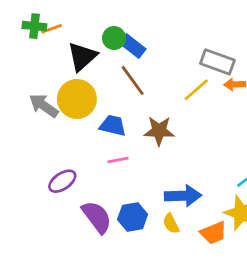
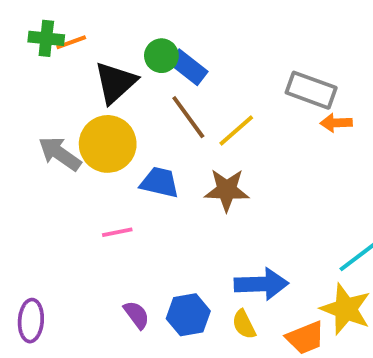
yellow line: (196, 90) -> (236, 131), moved
pink line: (118, 160) -> (117, 232), moved
purple ellipse: (62, 181) -> (31, 321), moved, turned -52
purple semicircle: (97, 217) -> (136, 315), size x0.6

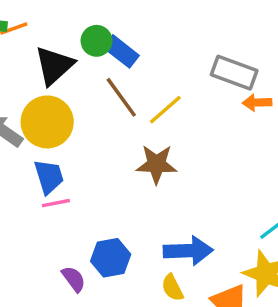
blue trapezoid: (160, 182) -> (49, 177), moved, turned 60
blue hexagon: (188, 315) -> (111, 258), moved

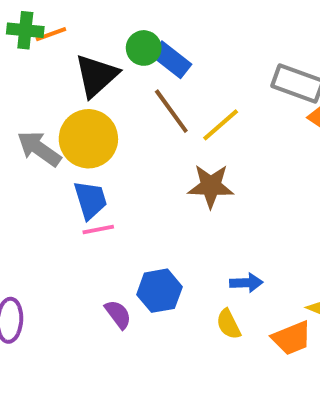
blue arrow: (188, 251) -> (246, 283), size x0.6

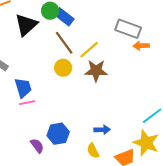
yellow circle: (88, 139) -> (63, 68), moved, size x0.6
brown star: (211, 186) -> (96, 71), moved

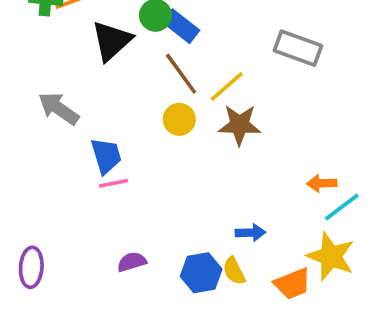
orange arrow: (141, 46) -> (322, 183), moved
blue hexagon: (58, 134) -> (201, 273), moved
purple semicircle: (37, 146) -> (132, 262), turned -70

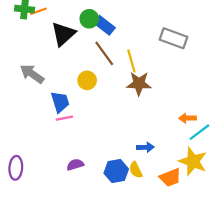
yellow line: (227, 86) -> (131, 61), turned -65
yellow circle: (179, 119) -> (87, 80), moved

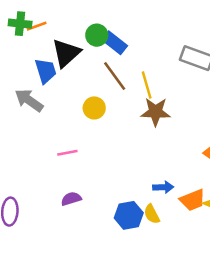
blue trapezoid: (60, 102) -> (46, 71), moved
purple semicircle: (75, 165) -> (71, 199), moved
orange trapezoid: (170, 178) -> (193, 200), moved

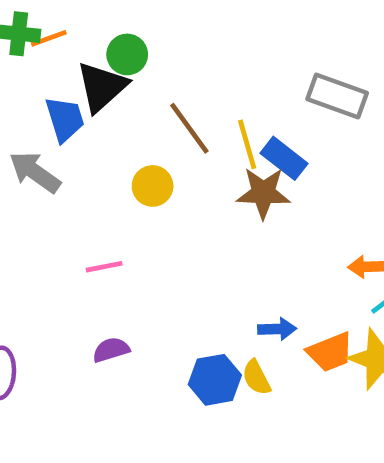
green circle: (97, 35) -> (127, 54), moved
blue rectangle: (115, 43) -> (284, 158), moved

